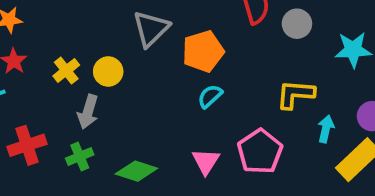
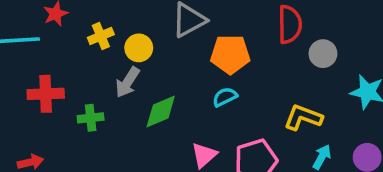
gray arrow: (88, 112) -> (127, 82), moved
green diamond: (136, 171) -> (161, 112), moved, turned -57

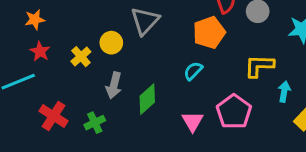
yellow circle: (139, 48) -> (111, 43), moved
orange pentagon: (230, 54) -> (209, 33), moved
red cross: (46, 94) -> (54, 116), turned -36

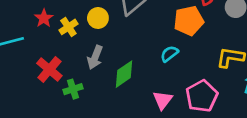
red star: (40, 51) -> (44, 18), moved
red cross: (54, 116) -> (49, 69), moved

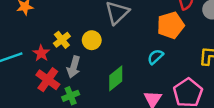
red star: (44, 18) -> (41, 53), moved
yellow circle: (98, 18) -> (92, 40), moved
gray arrow: (95, 57) -> (74, 67), moved

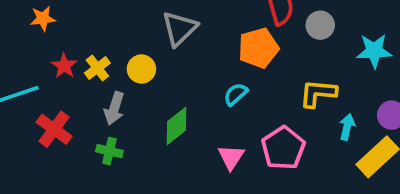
red star: (41, 53) -> (64, 66), moved
red cross: (48, 80) -> (54, 129), moved
green cross: (71, 96) -> (109, 151), turned 35

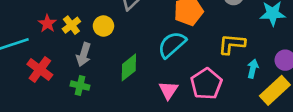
cyan semicircle: (236, 94) -> (172, 45), size x1.6

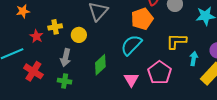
yellow cross: (71, 25) -> (55, 27), moved, turned 32

